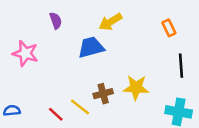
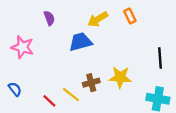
orange rectangle: (169, 28) -> (130, 16), moved
blue semicircle: (12, 111) -> (15, 89), moved, turned 56

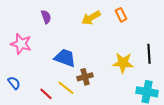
blue trapezoid: (80, 42) -> (65, 58), moved, turned 35
yellow star: (120, 77) -> (123, 63), moved

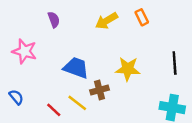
yellow star: (123, 63) -> (128, 69), moved

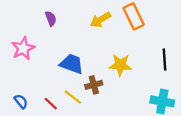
orange rectangle: (142, 17) -> (134, 16), size x1.6
pink star: (24, 51) -> (23, 48), turned 30
blue semicircle: (16, 97) -> (21, 101), moved

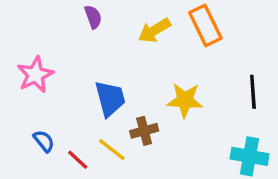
purple semicircle: (51, 19) -> (93, 17), moved
blue trapezoid: (72, 64) -> (110, 99), turned 55
blue semicircle: (21, 101) -> (44, 141), moved

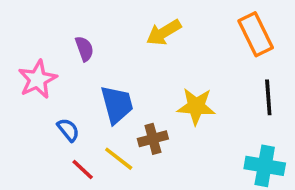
purple semicircle: (93, 17) -> (84, 49), moved
orange rectangle: (205, 25) -> (256, 34), moved
blue semicircle: (44, 141) -> (68, 130), moved

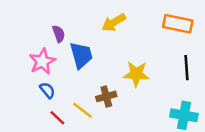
orange rectangle: (256, 34) -> (178, 24), turned -52
pink star: (38, 79) -> (42, 61), moved
blue trapezoid: (117, 105) -> (81, 55), moved

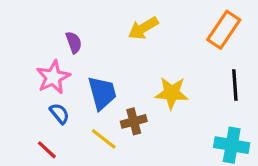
orange rectangle: (178, 24) -> (224, 30), turned -68
blue trapezoid: (81, 55) -> (102, 93), moved
red line: (57, 118) -> (47, 150), moved

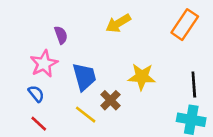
black line: (235, 85) -> (194, 85), moved
blue semicircle: (59, 114) -> (36, 94), moved
brown cross: (134, 121) -> (110, 100), turned -30

